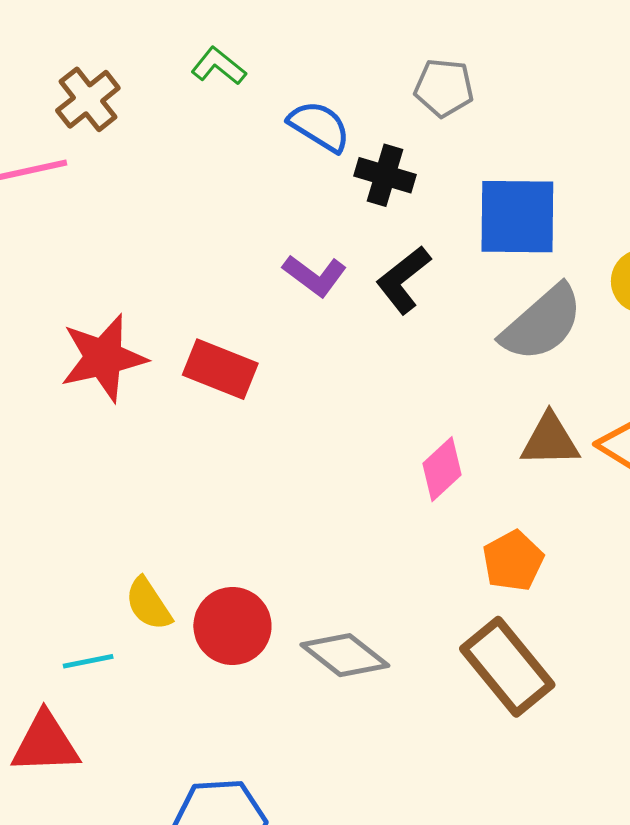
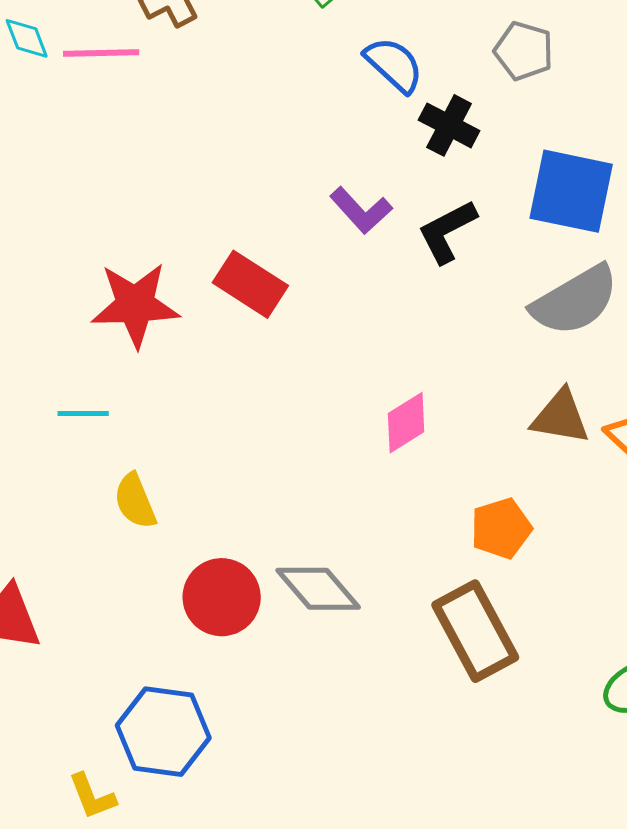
red star: (103, 358) -> (135, 305), moved
pink diamond: (442, 469) -> (406, 423), moved
red circle: (232, 626) -> (222, 597), moved
cyan line: (88, 661) -> (83, 413), moved

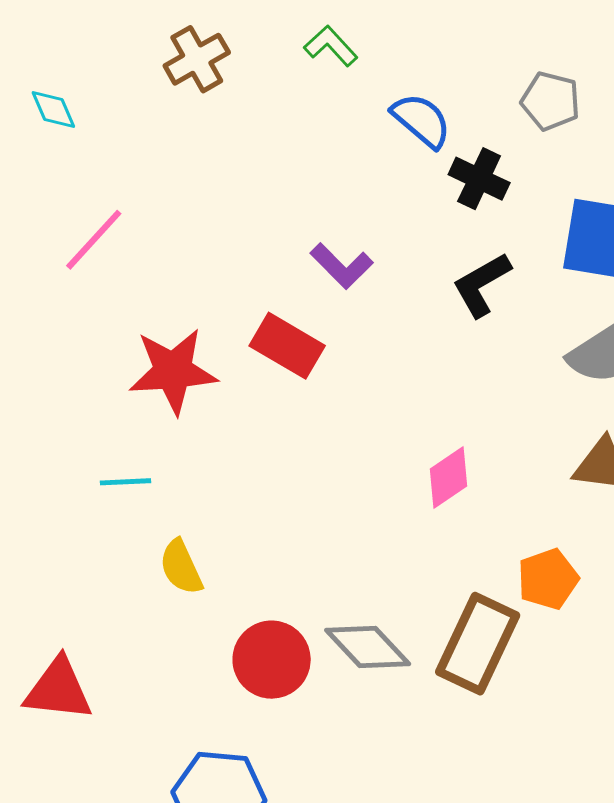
pink line: (101, 53) -> (94, 240), moved, turned -44
purple L-shape: (361, 210) -> (342, 266), moved
brown rectangle: (475, 631) -> (478, 644), moved, turned 56

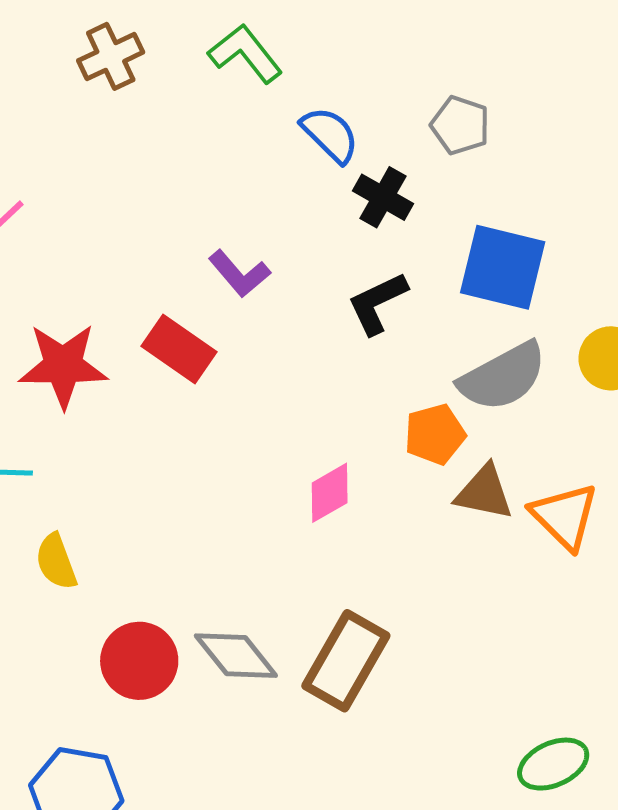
green L-shape: (331, 46) -> (245, 53), size x1.4
orange pentagon: (548, 579) -> (435, 434), moved

